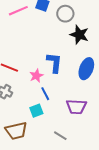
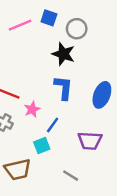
black star: (79, 35) -> (63, 54), moved
pink star: (36, 76) -> (32, 109), moved
blue line: (45, 94) -> (53, 125), turned 64

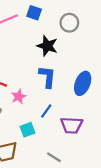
gray circle: (77, 29) -> (69, 23), moved
blue line: (53, 125) -> (46, 111), moved

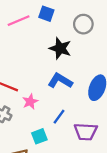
blue L-shape: (47, 77) -> (60, 81), turned -65

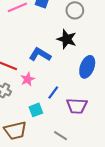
black star: (60, 48) -> (67, 39), moved
blue L-shape: (60, 81) -> (40, 55), moved

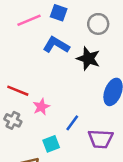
blue L-shape: (40, 55) -> (56, 45), moved

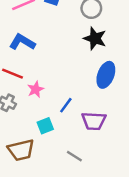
blue L-shape: (56, 45) -> (22, 42), moved
black star: (88, 59) -> (95, 38), moved

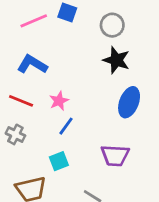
pink star: (36, 89) -> (59, 101), moved
blue line: (66, 105) -> (66, 126), moved

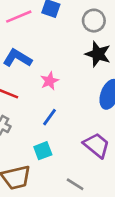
pink star: (59, 101) -> (50, 81), moved
purple trapezoid: (115, 156) -> (96, 145), turned -144

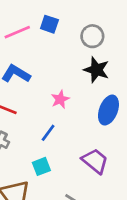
pink star: (50, 81) -> (60, 99), moved

